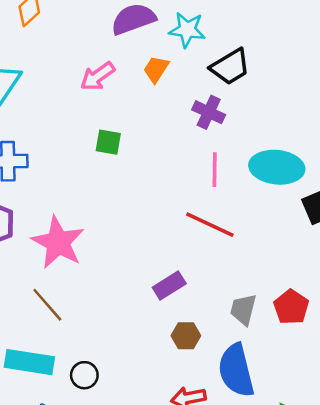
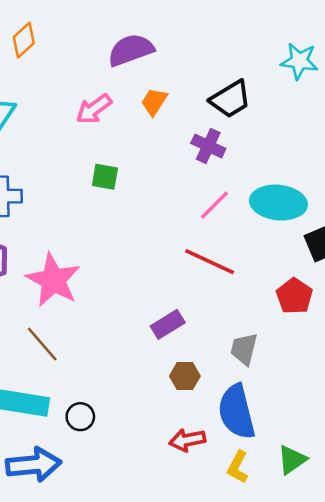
cyan star: (187, 30) -> (299, 61), moved
pink line: (215, 170) -> (214, 205), turned 44
red pentagon: (291, 307) -> (294, 296), moved

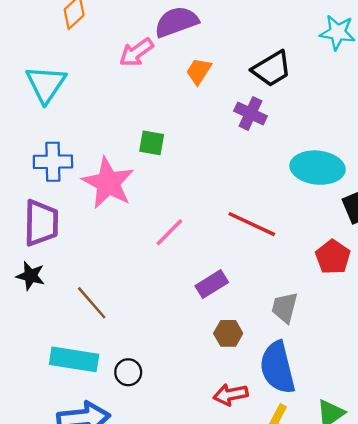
pink arrow: (94, 109) -> (136, 52), moved
pink line: (214, 205) -> (169, 232), moved
pink star: (53, 280) -> (108, 183), moved

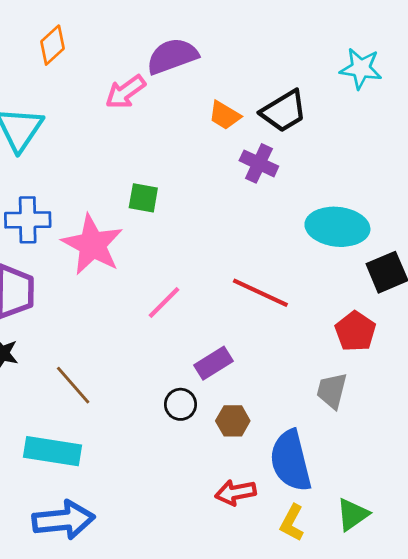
orange trapezoid: (199, 71) -> (225, 115), moved, turned -92
gray trapezoid: (285, 308) -> (332, 391), moved
black circle: (128, 372) -> (181, 404), moved

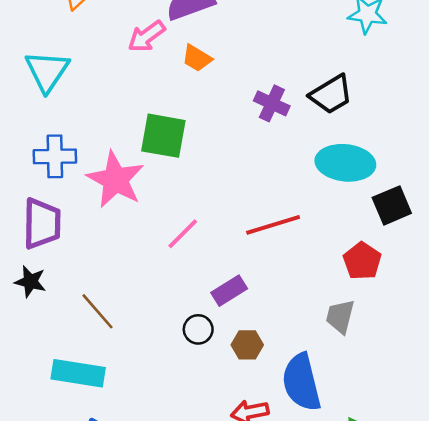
black trapezoid: (284, 111) -> (331, 94), moved
orange trapezoid: (225, 115) -> (197, 58), moved
green square: (143, 198) -> (163, 136), size x1.6
red line: (260, 293) -> (273, 225), turned -42

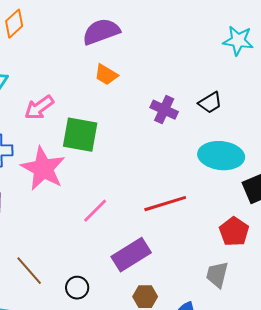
pink arrow: (147, 36) -> (39, 108), moved
black trapezoid: (331, 94) -> (210, 103), size x0.7
purple rectangle: (229, 291) -> (131, 255), size x1.4
black circle: (198, 329) -> (77, 288), moved

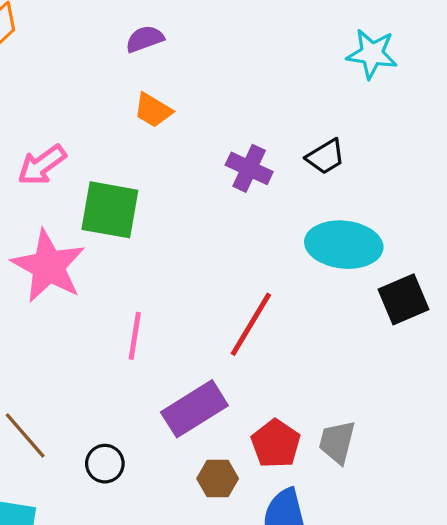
purple semicircle: (101, 32) -> (145, 39), size x0.6
red line: (165, 204) -> (251, 324), turned -42
pink line: (95, 211) -> (135, 336), turned -36
red pentagon: (234, 232) -> (276, 444), moved

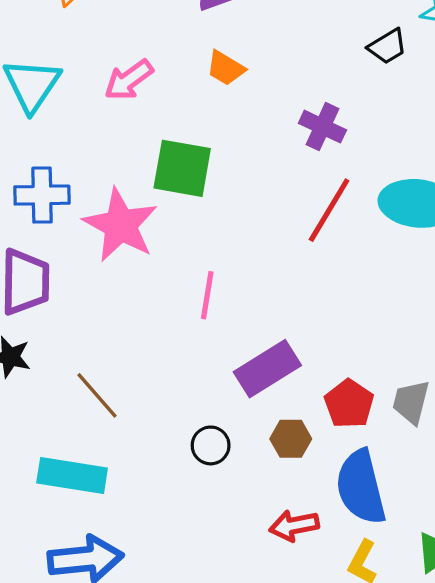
black trapezoid: (326, 157) -> (388, 46), moved
pink arrow: (42, 165) -> (129, 80), moved
red line: (251, 324) -> (329, 210), moved
black circle: (105, 464) -> (211, 445), moved

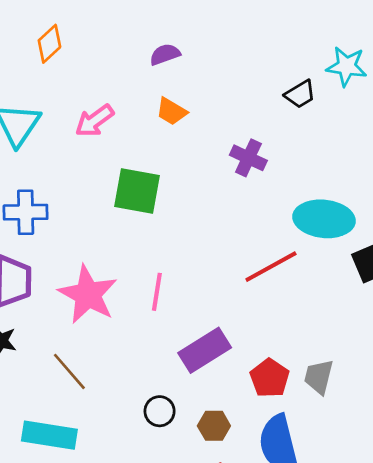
red line: (329, 210) -> (271, 267), moved, turned 30
pink star: (120, 225) -> (88, 294), moved
brown hexagon: (291, 439) -> (214, 426), moved

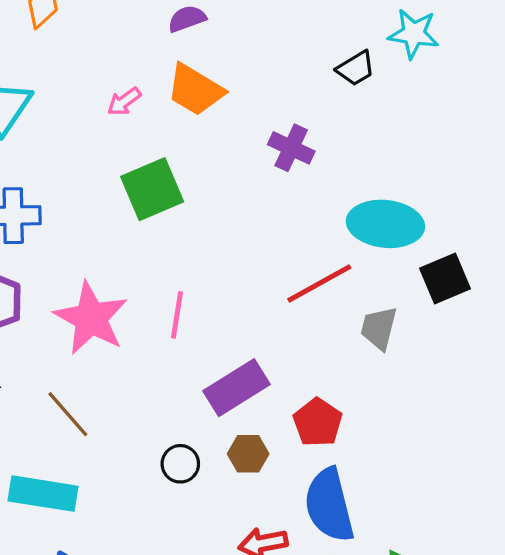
orange trapezoid: (171, 111) -> (195, 90), size x1.5
pink arrow: (95, 121) -> (124, 101), moved, size x0.7
green square: (137, 191) -> (152, 189), turned -33
gray trapezoid: (319, 377) -> (379, 328), moved
brown hexagon: (214, 426) -> (248, 454), moved

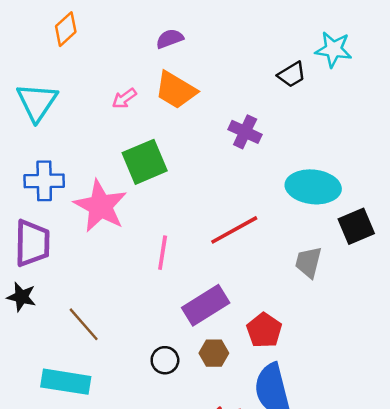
red line: (319, 283) -> (234, 230), moved
pink star: (91, 318) -> (100, 206), moved

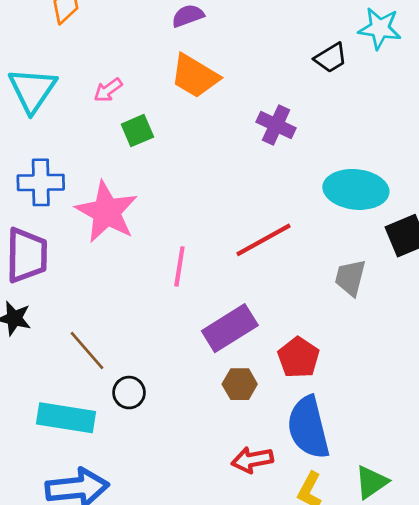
pink arrow: (124, 98) -> (108, 90), moved
green square: (145, 162) -> (137, 131), moved, size x0.6
black circle: (165, 360) -> (129, 393), moved

